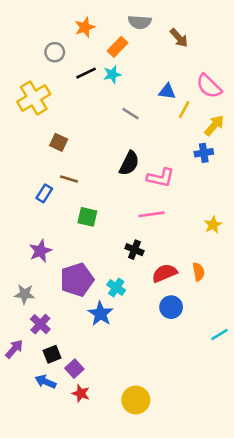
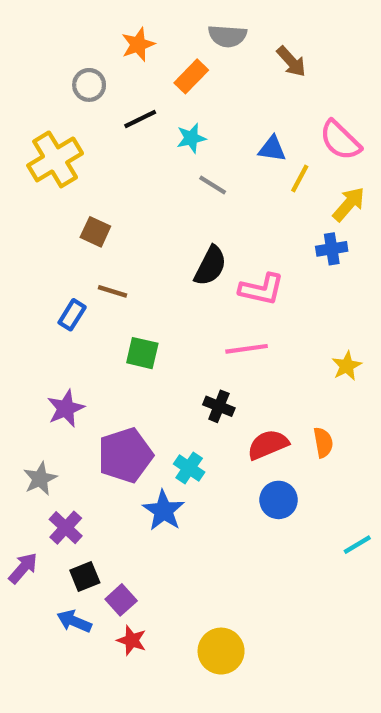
cyan star: (112, 74) -> (191, 138), moved
gray star: (25, 294) -> (40, 479), turned -30

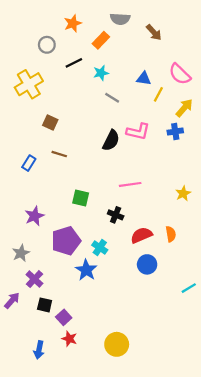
pink L-shape: (261, 289) -> (138, 132), moved
blue rectangle: (72, 315) -> (29, 163), moved
green square: (142, 353) -> (81, 198), moved
black square: (85, 577) -> (45, 305), turned 35
blue arrow: (74, 621) -> (39, 350), moved, turned -102

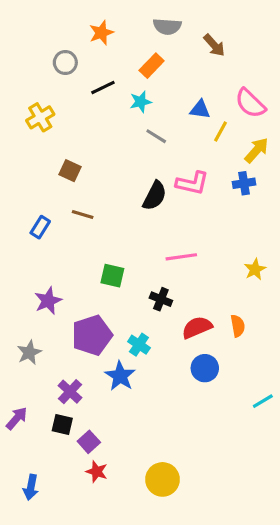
orange rectangle: (101, 40) -> (152, 66), moved
yellow cross: (29, 84) -> (40, 117), size x0.7
purple cross: (34, 279) -> (70, 392), moved
blue arrow: (39, 350) -> (31, 487), moved

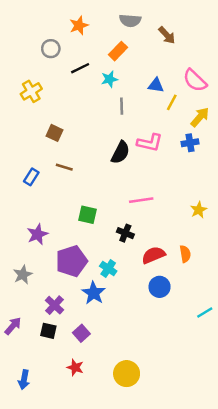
gray line: (156, 136) -> (122, 106), turned 56
purple square: (89, 442) -> (81, 333), moved

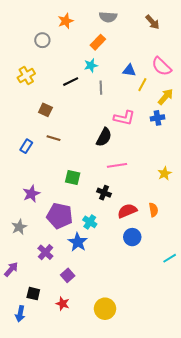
brown arrow: (167, 35) -> (152, 22), moved
black line: (80, 68) -> (71, 82), moved
black semicircle: (120, 152) -> (104, 137), moved
purple pentagon: (72, 261) -> (60, 216), turned 30
black square: (48, 331) -> (33, 294), moved

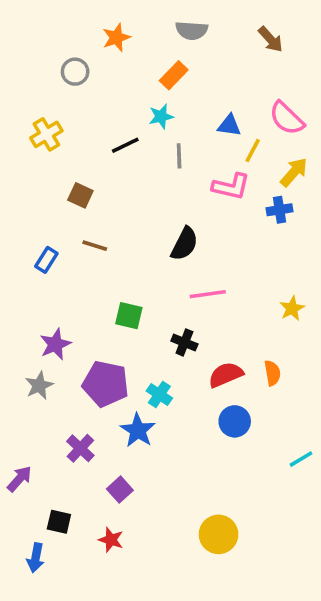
pink L-shape: (124, 118) -> (231, 186), moved
gray star: (19, 227) -> (39, 386), moved
yellow circle: (105, 309) -> (219, 534), moved

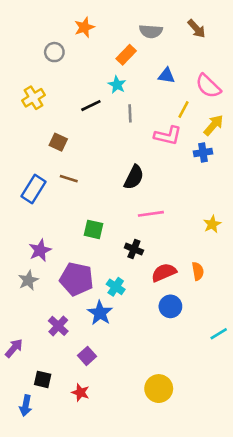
gray semicircle: (192, 30) -> (151, 31), moved
cyan star: (161, 116) -> (117, 85), turned -30
blue triangle: (229, 125) -> (167, 76), moved
blue rectangle: (46, 260) -> (34, 189), size x1.5

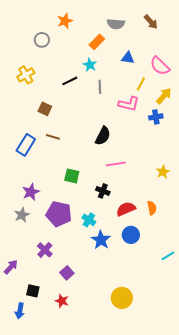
blue star: (100, 313) -> (101, 240), moved

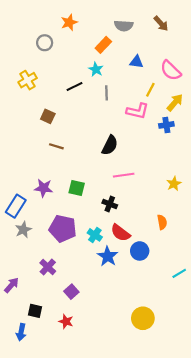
blue rectangle: (26, 145) -> (16, 206), moved
purple star: (31, 192) -> (44, 188), moved, turned 30
red semicircle: (126, 209) -> (120, 233), moved, turned -120
yellow circle: (122, 298) -> (143, 318), moved

